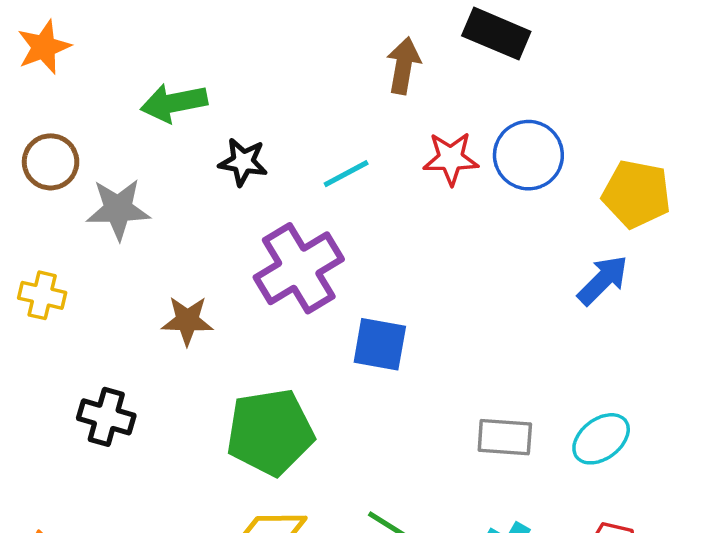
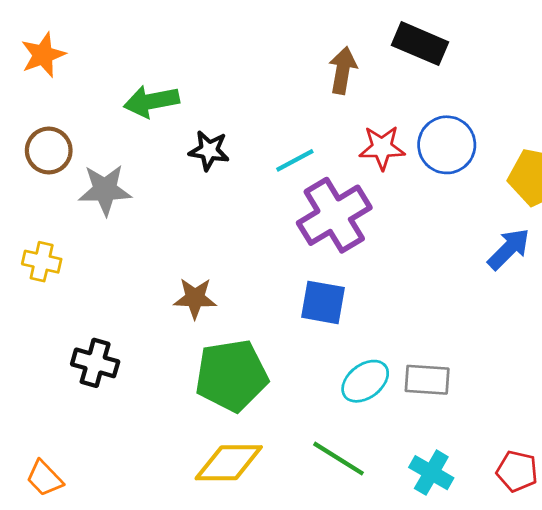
purple cross: (299, 268) -> (334, 215), moved
brown star: (187, 321) -> (195, 298), moved
cyan ellipse: (601, 439) -> (365, 381), moved

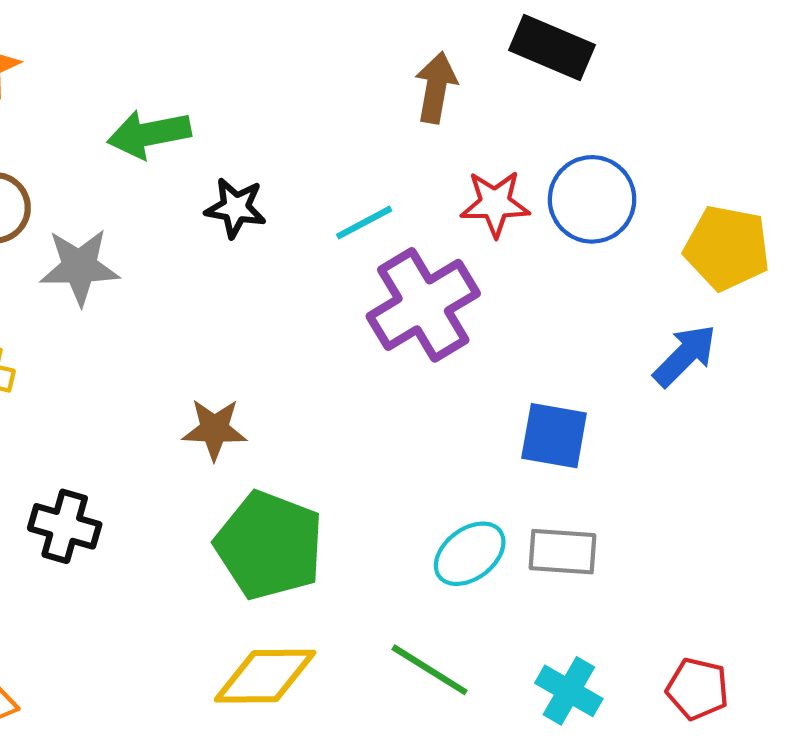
blue square: (323, 302) -> (554, 436), moved
green pentagon: (232, 376) -> (269, 545), turned 30

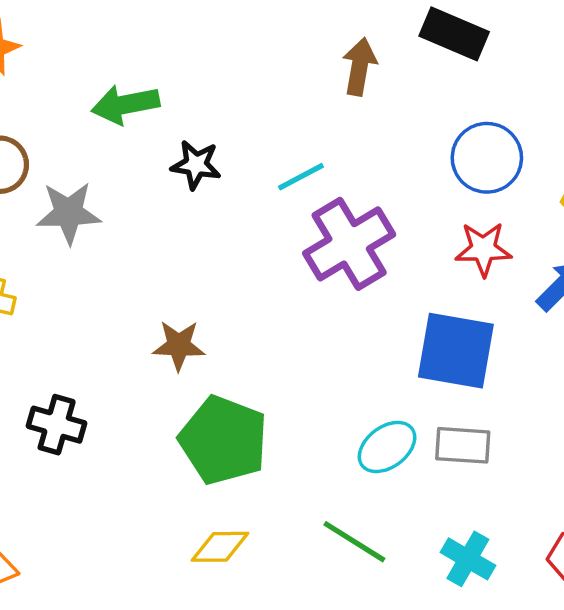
red star: (495, 204) -> (483, 249), moved
blue square: (554, 436) -> (456, 351), size x1.4
yellow diamond: (265, 676) -> (220, 547), size x0.7

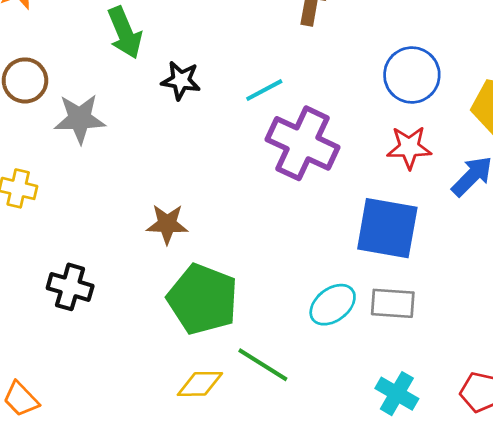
green arrow: (125, 104) -> (125, 33), turned -102
purple cross: (349, 244) -> (303, 143), turned -34
green line: (354, 542) -> (263, 365), moved

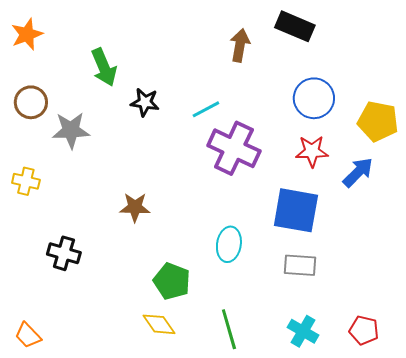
green pentagon: (203, 299) -> (172, 281), moved, size x0.7
cyan ellipse: (333, 305) -> (229, 244), moved, turned -44
green line: (263, 365) -> (229, 329), moved, turned 42
yellow diamond: (200, 384) -> (159, 324), turned 56

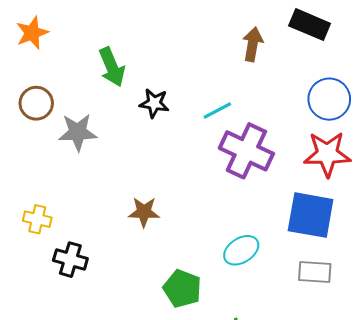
red star: (312, 151) -> (327, 154), size x1.4
yellow cross: (26, 181) -> (37, 219), moved
cyan ellipse: (229, 244) -> (241, 250), turned 48

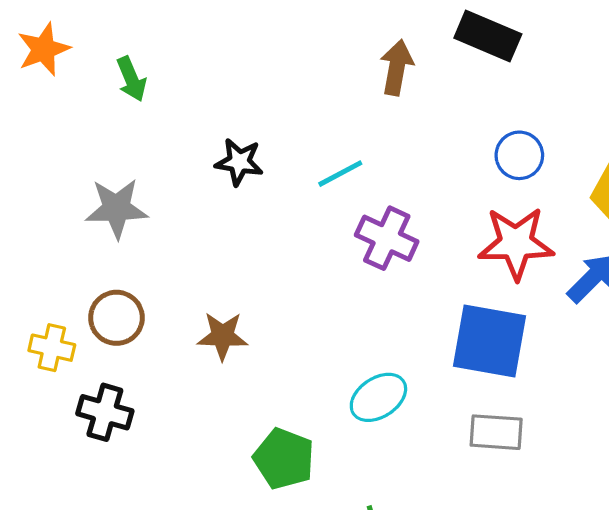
green arrow: (112, 67) -> (131, 79), moved, size x0.7
blue circle: (329, 99) -> (519, 155), size x0.7
brown circle: (36, 103) -> (116, 318), moved
purple cross: (246, 151) -> (387, 238), size x0.7

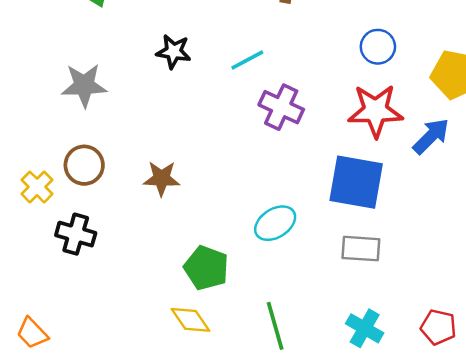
yellow cross: (52, 348) -> (37, 187), turned 32

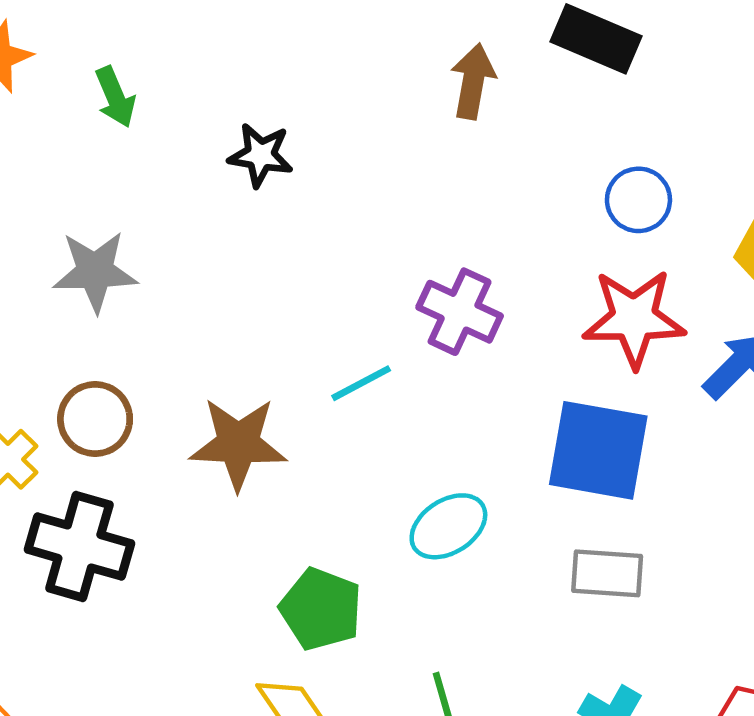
black star: (174, 52) -> (261, 155), moved
cyan line: (247, 60) -> (361, 383), moved
brown star: (162, 178) -> (238, 444), size x1.4
black cross: (76, 234) -> (79, 546), size x1.4

